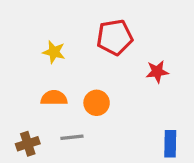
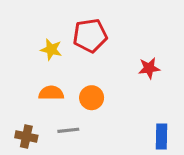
red pentagon: (115, 37) -> (90, 36), moved
brown cross: (28, 144) -> (26, 137), turned 30

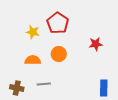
red pentagon: (90, 36) -> (58, 23), turned -30
orange circle: (92, 98) -> (59, 54), moved

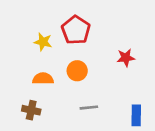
gray line: (44, 84) -> (89, 108), moved
brown cross: (17, 88) -> (31, 110), moved

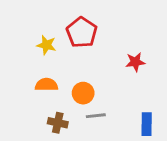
orange circle: (77, 71) -> (83, 93), moved
brown cross: (31, 110) -> (58, 123), moved

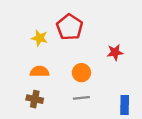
orange circle: (83, 93) -> (81, 73), moved
brown cross: (58, 123) -> (35, 99), moved

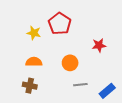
gray line: (81, 98) -> (80, 85), moved
blue rectangle: (125, 105) -> (107, 91), turned 49

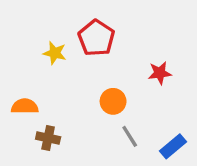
orange semicircle: (34, 62) -> (25, 106), moved
gray line: (80, 85) -> (130, 136), turned 64

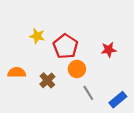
red pentagon: (96, 38) -> (66, 46), moved
brown cross: (48, 138) -> (47, 80), moved, turned 35

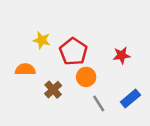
orange semicircle: (17, 72) -> (25, 69), moved
blue rectangle: (118, 100) -> (130, 98), moved

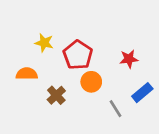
blue rectangle: (130, 98) -> (142, 93), moved
gray line: (99, 104) -> (115, 109), moved

